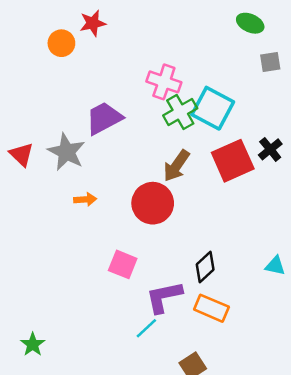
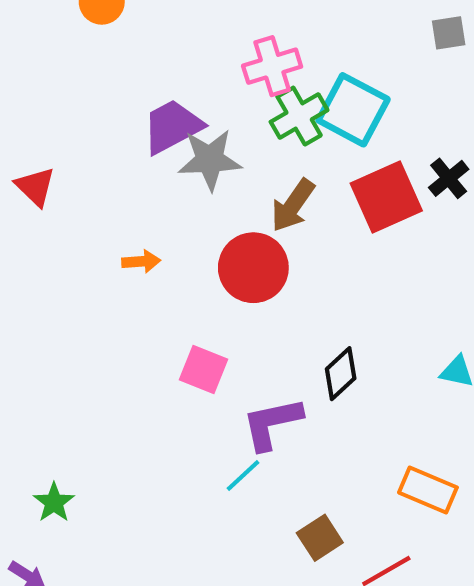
pink cross: (164, 82) -> (272, 66), turned -36
gray star: (66, 152) -> (210, 160), moved, turned -30
orange rectangle: (211, 308) -> (428, 490), moved

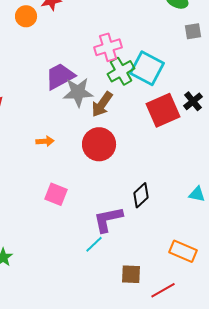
brown arrow: (293, 205) -> (102, 104), moved
pink square: (204, 370) -> (56, 194), moved
brown square: (320, 538) -> (131, 274), turned 35

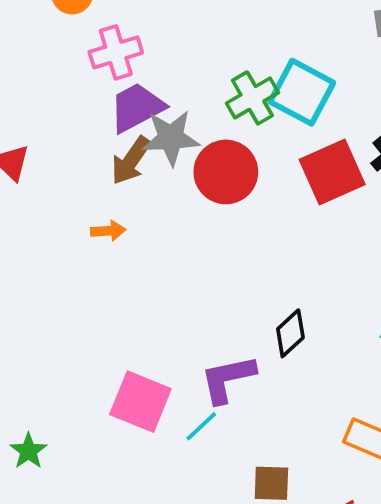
pink cross: (108, 47) -> (116, 52), moved
brown arrow: (102, 104) -> (131, 161), moved
red circle: (99, 144) -> (226, 172), moved
pink square: (56, 194) -> (140, 402), moved, size x1.4

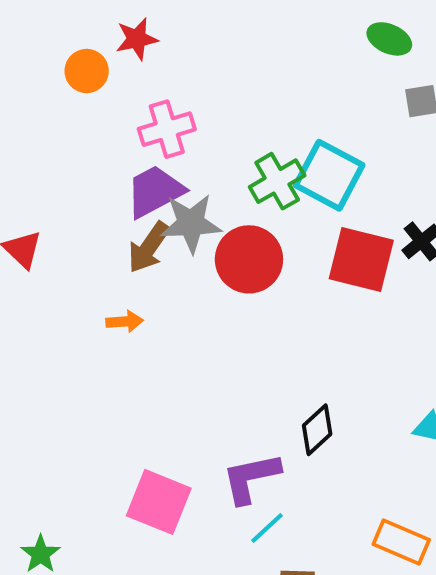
pink cross: (116, 52) -> (167, 129), moved
red square: (332, 172) -> (361, 259), turned 38
cyan line: (201, 426) -> (267, 528), moved

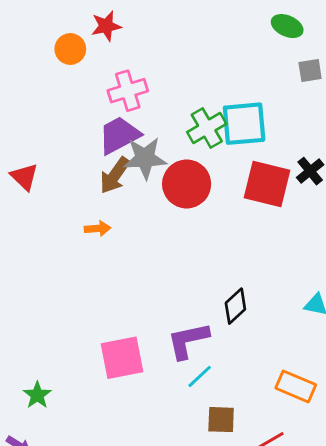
cyan square: (329, 175) -> (244, 124), turned -33
pink square: (159, 502) -> (122, 358), turned -33

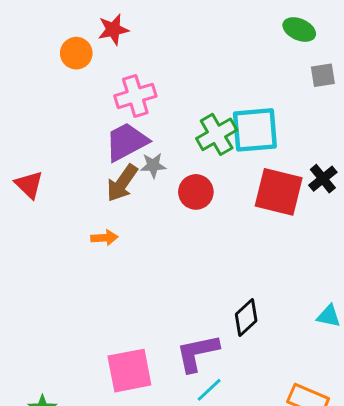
gray star: (145, 158) -> (153, 165), size x0.6
red circle: (187, 184) -> (196, 192), size x0.7

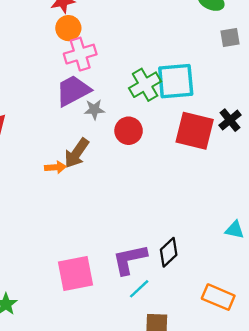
orange circle: (76, 53) -> (68, 28), moved
brown arrow: (122, 183) -> (77, 153), moved
black diamond: (246, 317) -> (169, 252), moved

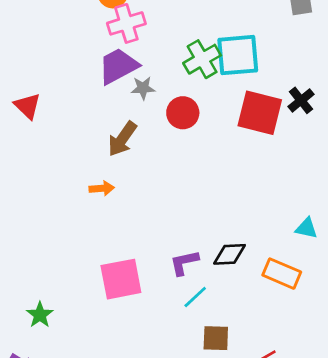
orange arrow: (55, 167) -> (102, 188), moved
black diamond: (169, 252) -> (230, 254), turned 40
purple L-shape: (130, 259) -> (184, 263), size x0.7
orange rectangle: (218, 297) -> (282, 274), moved

